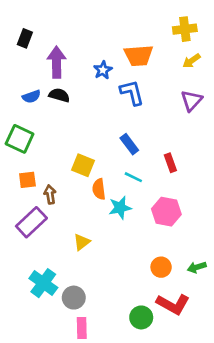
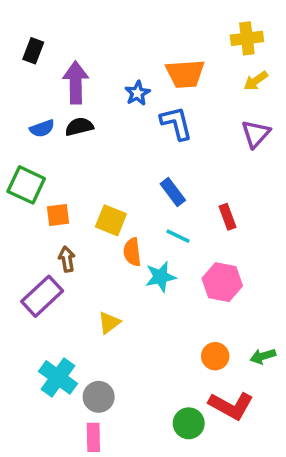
black semicircle: (59, 95) -> (79, 127), turned -30
orange square: (27, 180) -> (58, 215), moved
pink rectangle: (82, 328) -> (93, 437), moved

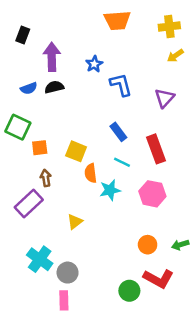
orange trapezoid: (185, 74) -> (117, 20), moved
purple triangle: (256, 134) -> (165, 98), moved
red rectangle: (228, 217) -> (156, 149), size x1.6

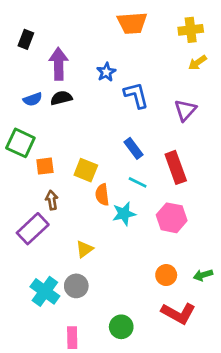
gray circle: (68, 273) -> (76, 286), moved
green circle: (129, 291) -> (121, 327), moved

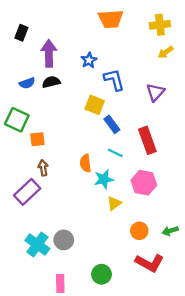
yellow square: (86, 170) -> (95, 105), moved
yellow triangle: (84, 249) -> (114, 203), moved

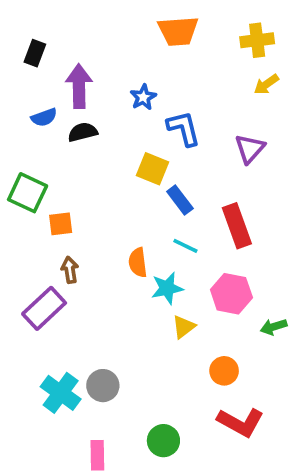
blue semicircle: (27, 83) -> (44, 117), moved
green arrow: (170, 231) -> (274, 327), moved

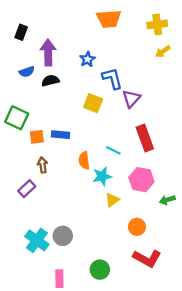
purple triangle: (250, 149) -> (131, 99), moved
blue rectangle: (180, 200) -> (60, 135), moved, turned -48
purple rectangle: (44, 308) -> (27, 189), size x0.7

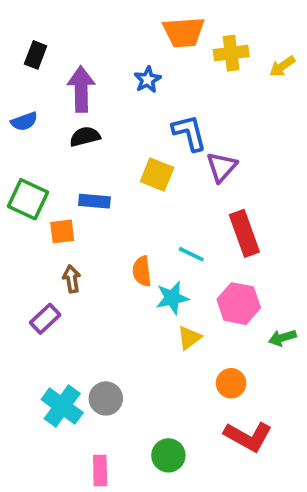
yellow cross: (157, 24) -> (231, 53), moved
yellow arrow: (163, 51) -> (282, 66), moved
blue star: (87, 59) -> (148, 80), moved
blue semicircle: (27, 72) -> (24, 121), moved
blue rectangle: (60, 135) -> (94, 201), moved

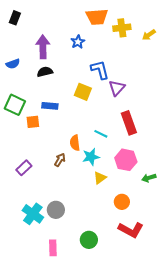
black rectangle: (36, 55) -> (15, 18), moved
brown arrow: (72, 279) -> (60, 160), moved, turned 40

